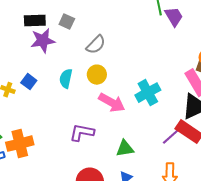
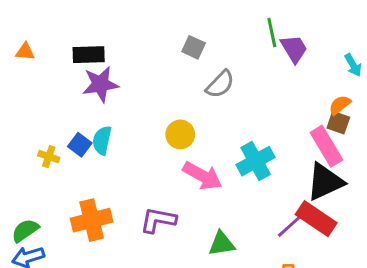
gray square: (67, 22) -> (194, 47), moved
gray semicircle: (96, 45) -> (220, 84), moved
cyan semicircle: (66, 79) -> (102, 140), moved
orange cross: (20, 144) -> (92, 220), moved

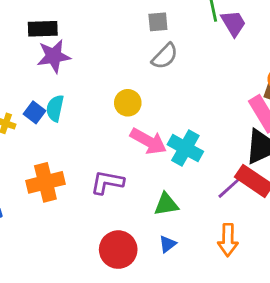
gray square: (194, 47) -> (158, 22), moved, turned -30
cyan cross: (256, 161) -> (185, 148), moved, turned -32

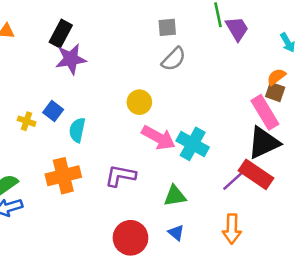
black rectangle: (43, 29) -> (61, 34), turned -60
cyan semicircle: (55, 108) -> (77, 130), moved
blue triangle: (168, 244) -> (176, 233), turned -42

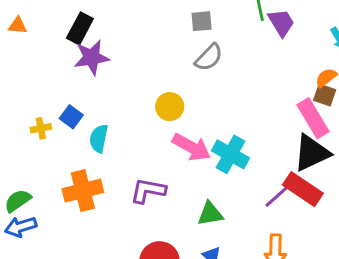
yellow cross: (27, 121) -> (41, 128), turned -30

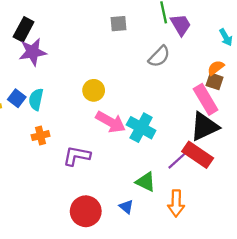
gray semicircle: (209, 57) -> (159, 56), moved
cyan semicircle: (99, 138) -> (36, 99), moved
orange cross: (83, 191) -> (41, 136), moved, size x0.6
green triangle: (210, 214) -> (146, 182), moved, turned 35

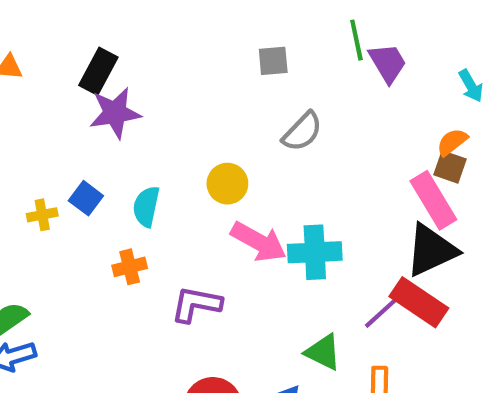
gray semicircle: (159, 56) -> (302, 132), moved
cyan semicircle: (36, 99) -> (146, 206), moved
cyan cross: (141, 128) -> (315, 252), turned -32

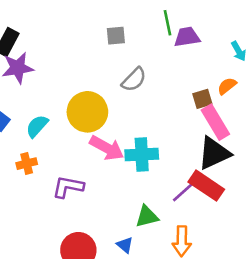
purple trapezoid: (388, 63) -> (187, 37), turned -68
brown square: (450, 167) -> (202, 99), moved, turned -36
yellow circle: (227, 184) -> (87, 112), size x1.6
cyan semicircle: (146, 206) -> (37, 126), turned 30
green triangle: (323, 352) -> (147, 217), turned -40

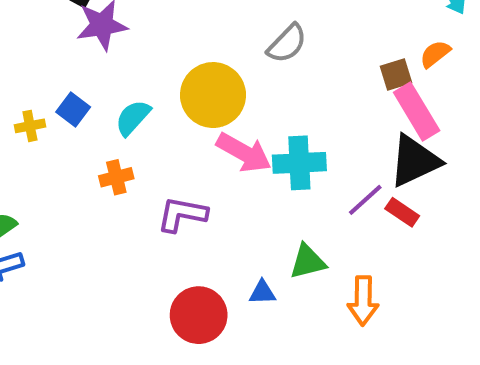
red rectangle: (206, 186) -> (402, 212), size x0.6
purple line: (183, 192) -> (365, 200), moved
blue triangle: (125, 245) -> (262, 292), moved, turned -42

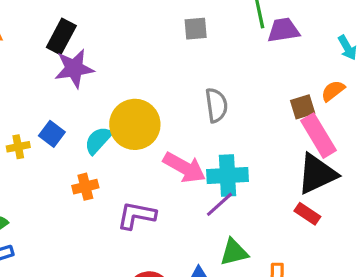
gray semicircle: (287, 44) -> (216, 105), moved, turned -52
yellow circle: (213, 95) -> (135, 124), moved
purple line: (365, 200) -> (220, 204), moved

